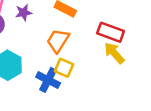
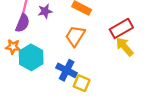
red rectangle: (111, 32) -> (121, 28), turned -50
yellow square: (64, 68) -> (82, 83), moved

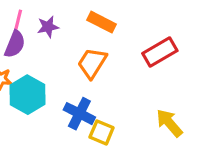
yellow arrow: (125, 47) -> (169, 123), moved

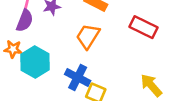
red rectangle: (160, 52) -> (143, 27), turned 56

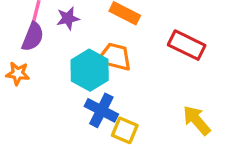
orange trapezoid: (88, 36) -> (115, 57), turned 72
cyan hexagon: (35, 62) -> (90, 70), moved

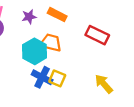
purple star: (68, 18) -> (29, 17), moved
yellow square: (125, 130) -> (57, 78), moved

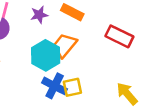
orange trapezoid: (51, 43) -> (65, 45), turned -65
yellow square: (57, 78) -> (72, 87), turned -35

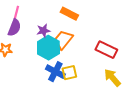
purple star: (39, 15) -> (43, 31), moved
red rectangle: (119, 36) -> (106, 50), moved

